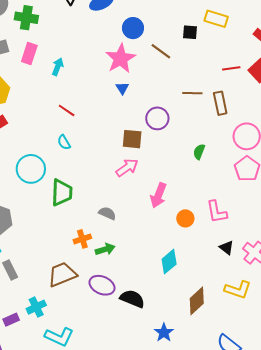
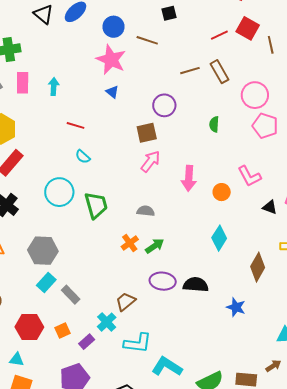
blue triangle: (122, 88) -> (112, 92), moved
brown trapezoid: (62, 274) -> (126, 302), moved, size x0.7

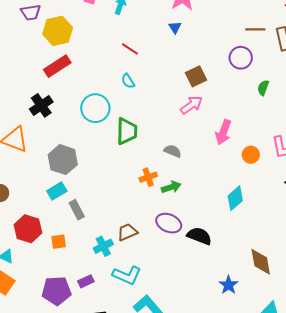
purple circle: (164, 105) -> (241, 58), moved
brown square: (147, 133) -> (196, 76), turned -30
brown diamond: (258, 267) -> (261, 262), moved, turned -56
blue star: (236, 307) -> (229, 285), moved
purple rectangle: (87, 342) -> (86, 281), moved

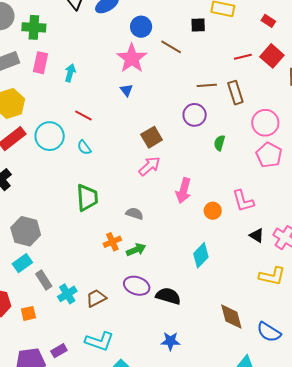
cyan circle: (95, 108) -> (50, 136), moved
cyan cross: (103, 246) -> (67, 294), moved
blue star: (229, 285) -> (170, 341), moved, turned -30

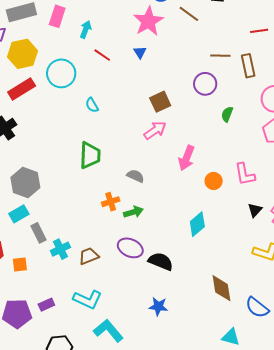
red line: (83, 115) -> (102, 55), moved
cyan circle: (50, 136) -> (61, 73), moved
black triangle: (257, 235) -> (255, 210), turned 35

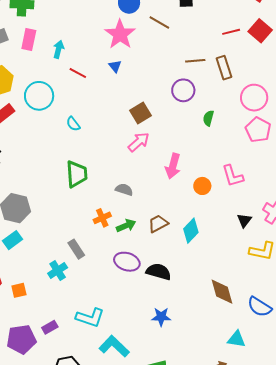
black triangle: (255, 210) -> (244, 220), moved
gray rectangle: (38, 233) -> (76, 249), moved
brown trapezoid: (89, 256) -> (158, 224), moved

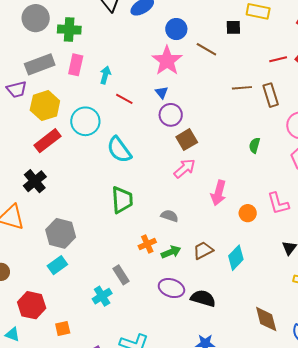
purple circle: (183, 90) -> (171, 115), moved
cyan semicircle: (73, 124) -> (119, 150), size x1.8
orange square: (19, 290) -> (63, 329), moved

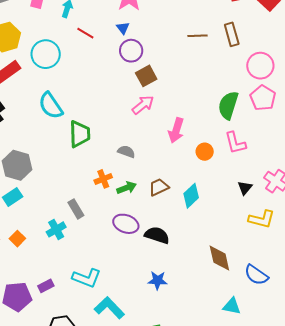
brown line: (242, 88) -> (197, 36), moved
green semicircle: (255, 145) -> (228, 105), moved, size x1.8
cyan semicircle: (119, 150) -> (51, 106), moved
orange square: (63, 329) -> (17, 239), moved, turned -35

